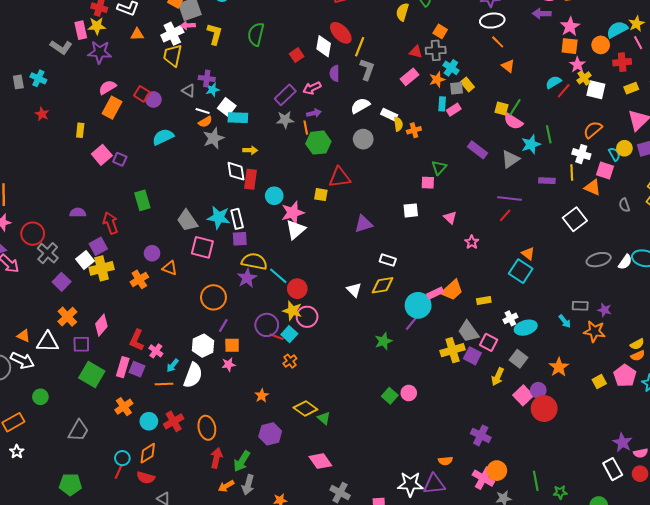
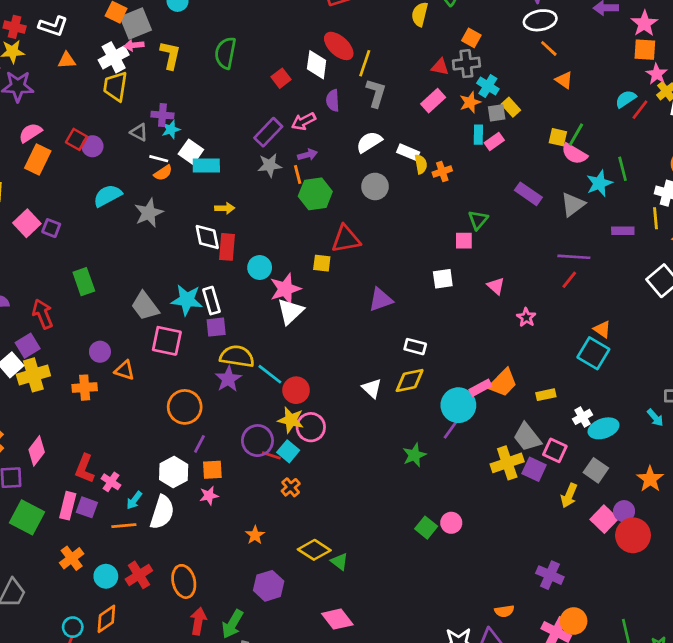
gray star: (213, 138) -> (149, 213), moved
orange cross: (139, 279) -> (85, 388), turned 30

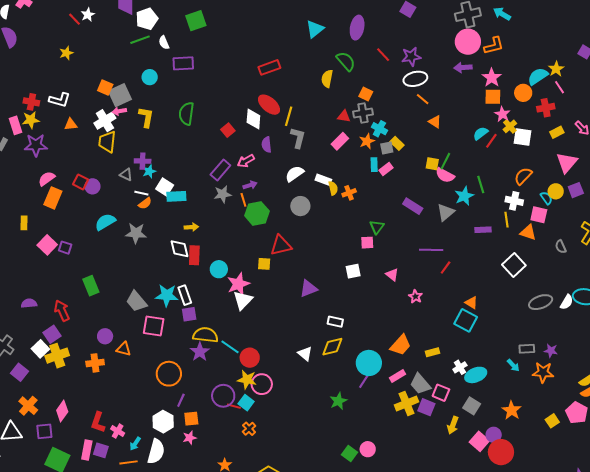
gray star: (149, 213) -> (136, 233), turned 30
purple line: (574, 257) -> (431, 250), moved
pink rectangle: (480, 388) -> (397, 376), moved

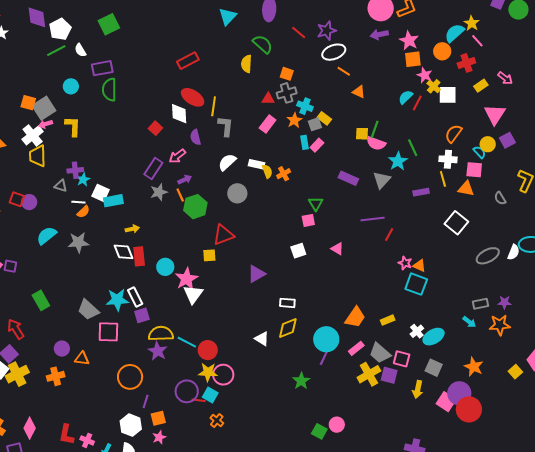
green semicircle: (186, 114) -> (109, 90), moved
pink star: (415, 296) -> (405, 263), moved
purple circle: (494, 435) -> (459, 393), size x1.5

